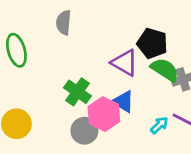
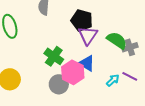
black pentagon: (152, 43) -> (82, 20), moved
purple triangle: (125, 63) -> (88, 35), turned 35

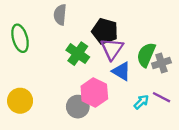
green semicircle: (117, 40) -> (146, 55), turned -100
green cross: (54, 56) -> (78, 54), moved
blue triangle: (87, 63) -> (121, 71), moved

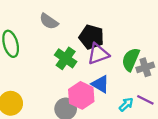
gray semicircle: (60, 15) -> (49, 21), turned -60
purple triangle: (112, 49) -> (98, 54), turned 35
blue triangle: (121, 71) -> (100, 84), moved

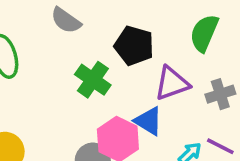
purple triangle: (98, 54) -> (172, 83), moved
green semicircle: (131, 59) -> (204, 33), moved

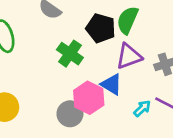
green semicircle: (204, 33) -> (127, 20), moved

